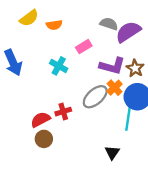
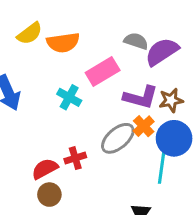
orange semicircle: (54, 25) -> (63, 43), size x1.5
pink rectangle: (84, 47) -> (103, 71), size x1.5
brown star: (135, 68) -> (171, 100), turned 30

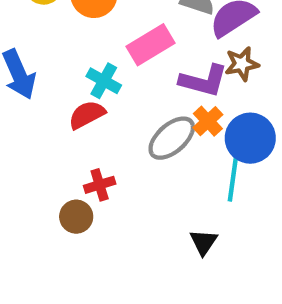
brown star: (171, 100) -> (242, 64), moved
red cross: (75, 158) -> (100, 185), moved
red semicircle: (45, 169) -> (87, 115), moved

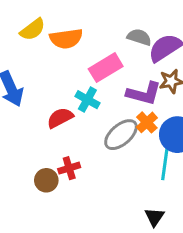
cyan cross: (104, 81) -> (87, 100), moved
brown circle: (76, 217) -> (46, 180), moved
black triangle: (204, 242) -> (154, 217), moved

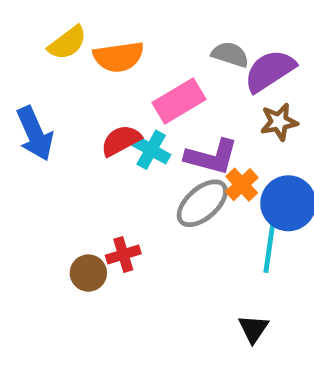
purple L-shape: (144, 93) -> (212, 157), moved
red semicircle: (60, 118) -> (121, 141), moved

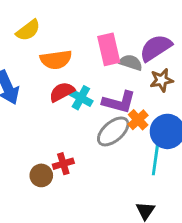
gray semicircle: (230, 54) -> (131, 63), moved
orange semicircle: (119, 57) -> (56, 60), moved
pink rectangle: (179, 101) -> (109, 49), moved, turned -72

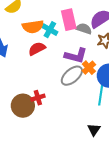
cyan cross: (81, 98) -> (50, 30), moved
brown circle: (41, 175) -> (23, 106), size x1.5

